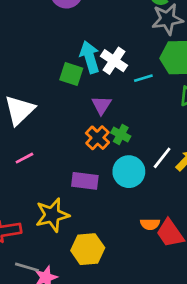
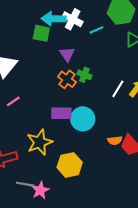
cyan arrow: (90, 57) -> (54, 19), turned -65
cyan circle: (129, 172) -> (83, 119), moved

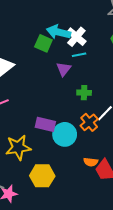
cyan line: (96, 30) -> (79, 55), moved
green cross: (84, 75) -> (84, 93), moved, turned -32
orange cross: (67, 79) -> (89, 122), moved

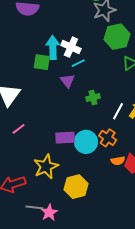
cyan arrow: (58, 32) -> (53, 47), turned 90
orange cross: (89, 122) -> (108, 138), moved

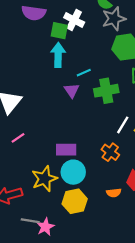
white cross: (71, 47) -> (74, 20), moved
green square: (42, 62) -> (59, 31), moved
green cross: (93, 97) -> (106, 91), moved, size x1.6
cyan circle: (86, 142) -> (73, 172), moved
orange semicircle: (118, 161) -> (114, 193), moved

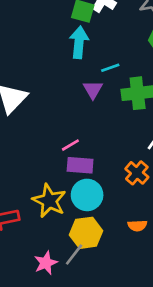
pink line: (18, 138) -> (70, 145), moved
yellow star: (44, 179) -> (49, 201), turned -30
gray line: (30, 221) -> (74, 255), moved, turned -66

